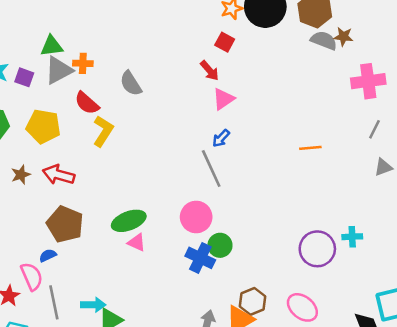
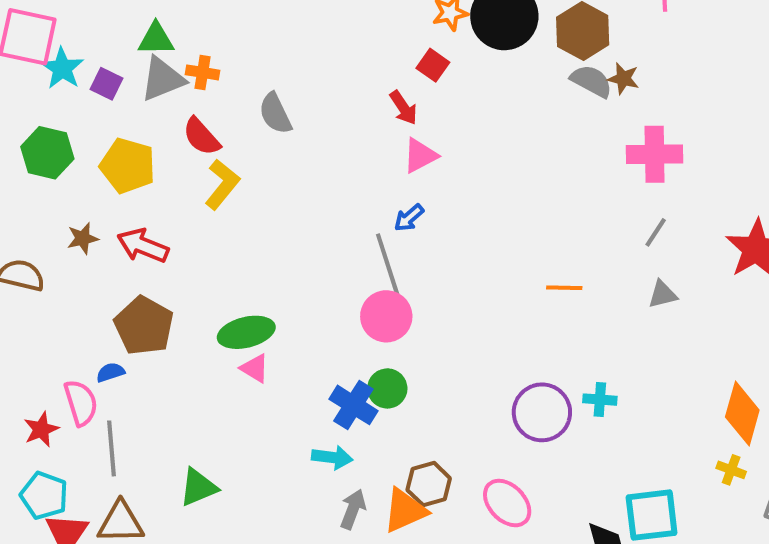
orange line: (310, 148) -> (564, 288), moved
pink circle: (196, 217) -> (386, 316), moved
cyan arrow: (93, 305) -> (332, 457), moved

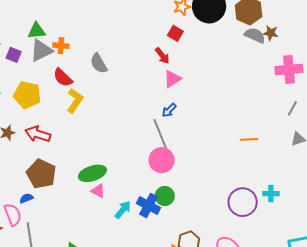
cyan arrow: (332, 457) -> (123, 210), moved, turned -54

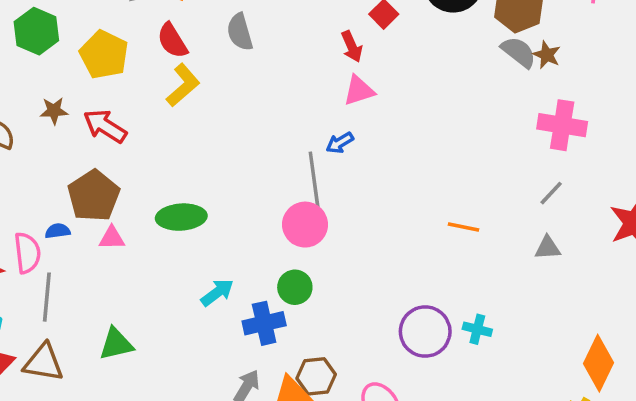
pink triangle: (98, 191) -> (112, 238), moved, turned -42
blue cross: (149, 205) -> (264, 323), moved, turned 35

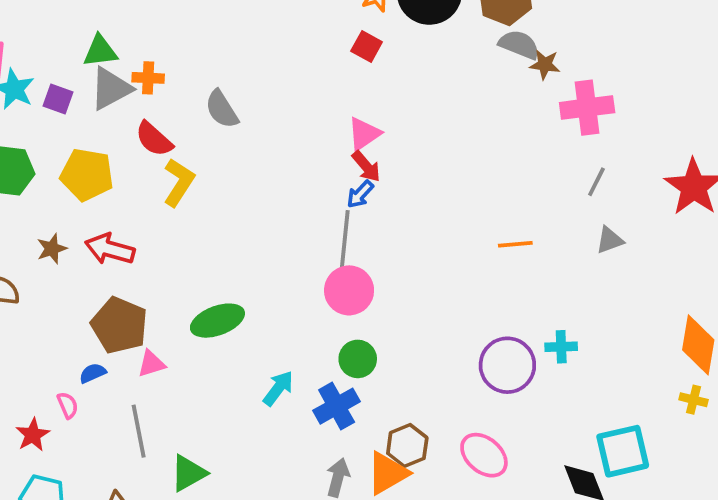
red arrow: (352, 46) -> (366, 166), moved
brown star: (547, 55) -> (545, 65), moved
gray line: (314, 180) -> (345, 241), turned 30
pink semicircle: (27, 253) -> (68, 405), size x0.6
gray line: (47, 297) -> (139, 431), moved

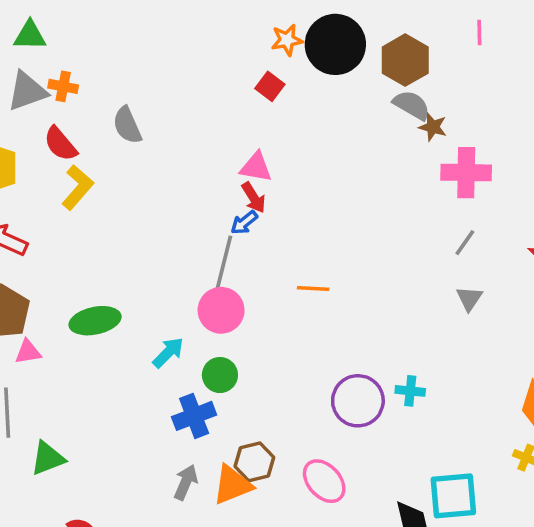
green triangle: (100, 51) -> (30, 35), moved
pink triangle: (364, 134) -> (256, 167), turned 36
gray triangle: (610, 240) -> (469, 298), turned -44
orange line: (515, 244) -> (313, 289), moved
cyan arrow: (278, 388) -> (168, 353), moved

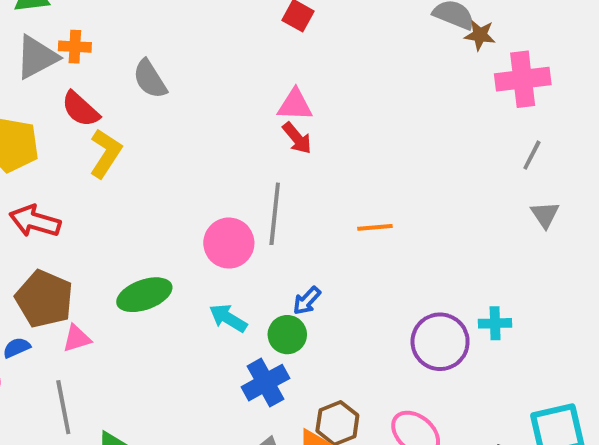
blue arrow: (244, 223) -> (307, 301), moved
pink circle: (221, 310) -> (229, 243), moved
cyan arrow: (168, 353) -> (228, 318), turned -96

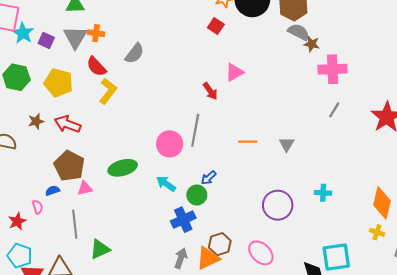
gray triangle: (37, 57) -> (75, 37), turned -35
gray semicircle: (150, 79) -> (135, 53), turned -115
pink triangle: (295, 105) -> (234, 72), moved, turned -36
gray triangle: (545, 215) -> (287, 144), moved
cyan cross: (495, 323) -> (323, 193), moved

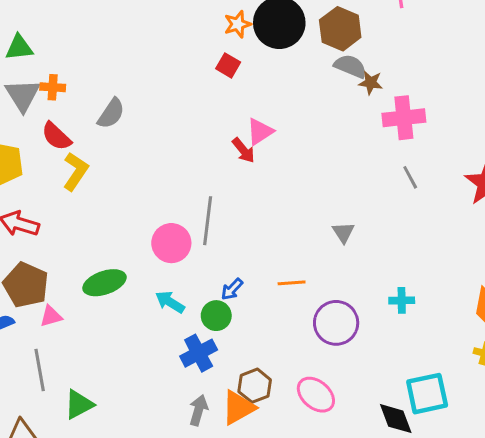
red arrow: (210, 91) -> (243, 150), moved
gray line: (334, 110) -> (410, 177), turned -56
orange line: (248, 142) -> (292, 283), moved

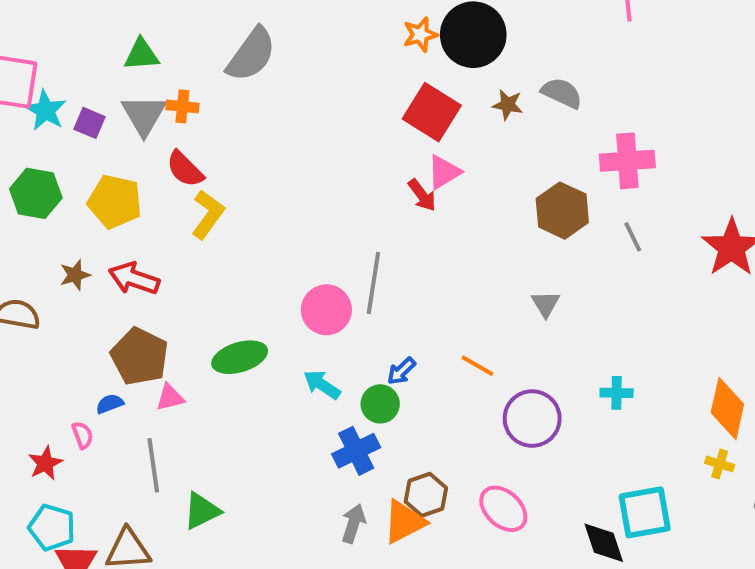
brown hexagon: (340, 29) -> (562, 211), moved
red square: (228, 65) -> (432, 112), moved, size x1.8
brown star: (371, 83) -> (508, 105), moved
gray semicircle: (111, 113) -> (251, 55), moved, size x1.4
orange line: (292, 283) -> (477, 366), turned 32

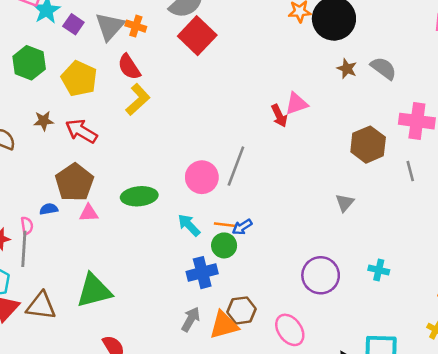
red square: (432, 112) -> (197, 36), moved
orange line: (477, 366) -> (226, 225), moved, turned -35
gray line: (153, 465) -> (24, 249), moved
green triangle: (202, 511) -> (94, 291), size x1.4

